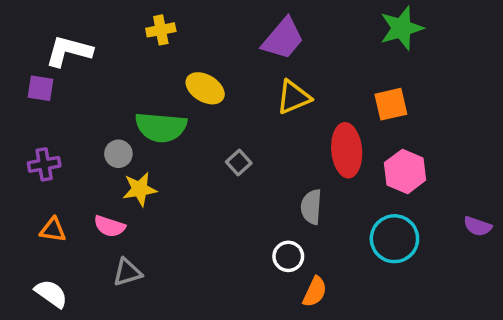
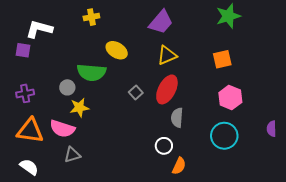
red ellipse: (347, 150) -> (167, 89), moved, turned 32
pink semicircle: (110, 226) -> (62, 129), size x1.4
purple semicircle: (478, 226) -> (272, 129), turned 70
orange triangle: (53, 230) -> (30, 131), size x1.8

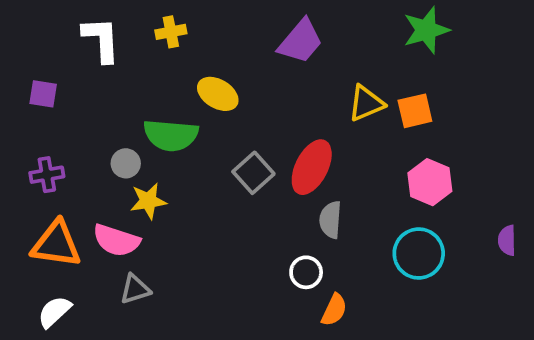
white L-shape: (39, 29) -> (101, 39), moved, turned 72
yellow triangle: (167, 55) -> (366, 103), moved
gray square: (136, 92) -> (253, 173), size x1.5
white semicircle: (29, 167) -> (54, 312), turned -78

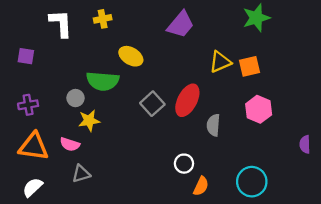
gray semicircle: (330, 220) -> (213, 125), moved
pink semicircle: (116, 240) -> (70, 144), size x0.7
cyan circle: (419, 254) -> (252, 182), moved

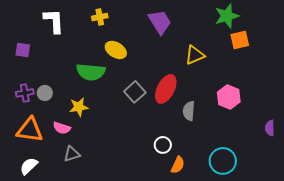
yellow cross: (103, 19) -> (100, 17), moved
purple trapezoid: (181, 25) -> (160, 22), turned -72
orange square: (250, 66) -> (240, 40), moved
gray circle: (76, 98) -> (45, 93), moved

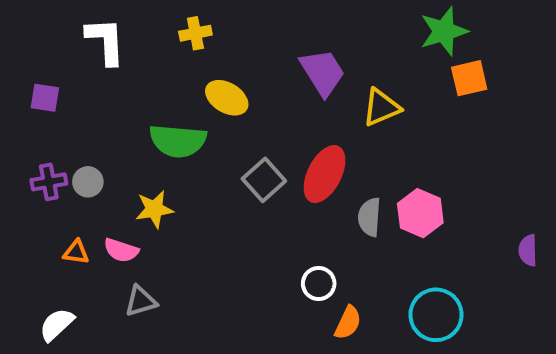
purple trapezoid: (160, 22) -> (323, 72), moved
pink hexagon: (229, 97) -> (420, 213), moved
orange triangle: (30, 130) -> (76, 252), moved, size x0.5

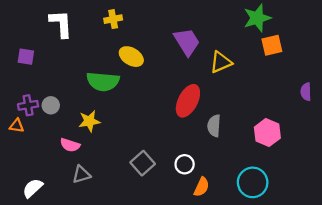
gray square: (264, 180) -> (143, 163), moved
pink hexagon: (420, 213) -> (267, 133), moved
purple semicircle: (528, 250) -> (306, 92), moved
orange triangle: (76, 252) -> (17, 126), moved

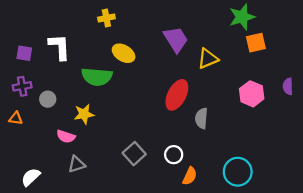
white L-shape: (61, 24) -> (59, 47), moved
purple cross: (28, 105) -> (22, 86), moved
pink hexagon: (267, 133) -> (252, 94), moved

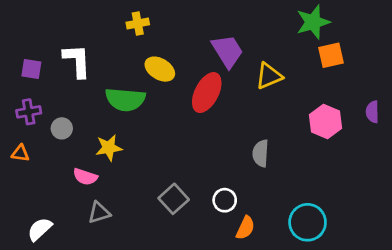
red ellipse: (177, 95) -> (207, 93), moved

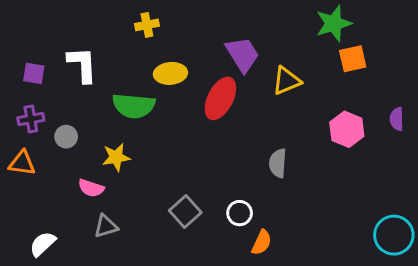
yellow ellipse: (160, 69) -> (170, 73), turned -36
orange triangle: (20, 153) -> (22, 163), size x1.4
cyan circle: (308, 222) -> (394, 235), moved

